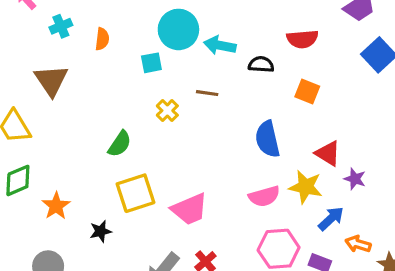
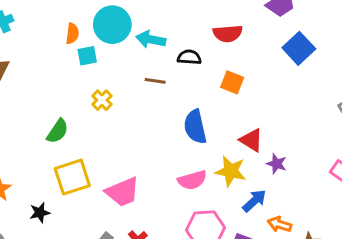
orange semicircle: (102, 39) -> (72, 34), moved
brown line: (207, 93) -> (155, 81), moved

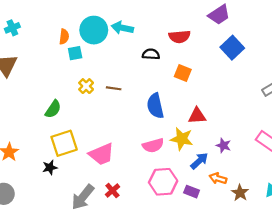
cyan arrow: (151, 39) -> (122, 28), moved
brown line: (155, 81) -> (114, 88), moved
red triangle: (251, 140) -> (197, 116), turned -36
purple star: (277, 164) -> (223, 145), moved
black star: (40, 213) -> (50, 167), moved

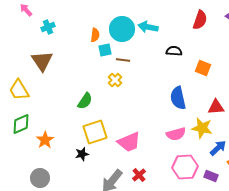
red semicircle: (180, 37) -> (200, 20), moved, turned -66
brown line: (114, 88) -> (123, 60), moved

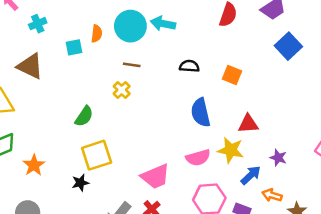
cyan square: (105, 50) -> (74, 47), moved
black semicircle: (174, 51) -> (189, 66), moved
brown triangle: (42, 61) -> (30, 66), turned -30
pink trapezoid: (129, 142) -> (155, 176), moved

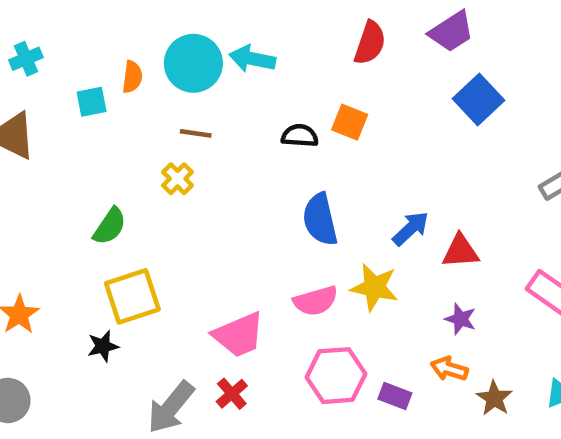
orange square: (232, 75) -> (350, 122), moved
red triangle: (248, 124) -> (460, 251), moved
purple star: (278, 158) -> (460, 319), moved
blue arrow: (251, 175) -> (411, 228), moved

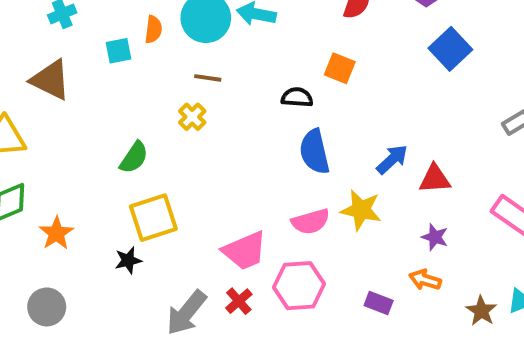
black semicircle: (300, 136) -> (297, 97), moved
pink hexagon: (336, 376) -> (299, 286), moved
brown star: (494, 398) -> (481, 311), moved

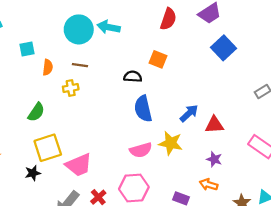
orange semicircle: (153, 29) -> (48, 67), moved
yellow cross: (192, 117) -> (71, 88), turned 35
pink trapezoid: (245, 251) -> (79, 165), moved

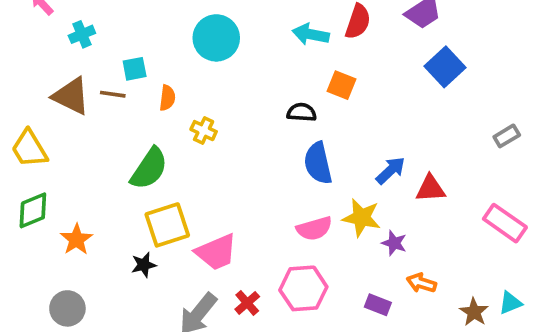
cyan arrow: (109, 27) -> (311, 34), moved
brown line: (80, 65) -> (113, 94), moved
yellow cross: (71, 88) -> (204, 131), turned 35
green semicircle: (36, 112) -> (149, 169), size x1.4
purple star: (214, 159) -> (394, 243), moved

